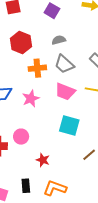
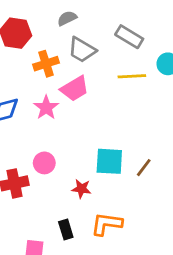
pink trapezoid: (65, 92) -> (75, 89), moved, turned -40
cyan square: (69, 126) -> (109, 161), moved

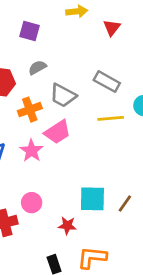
gray semicircle: (67, 18) -> (37, 67), moved

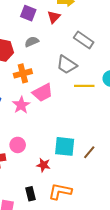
red triangle: (112, 28) -> (54, 17), moved
gray rectangle: (107, 82) -> (84, 40), moved
gray trapezoid: (63, 95) -> (67, 65), moved

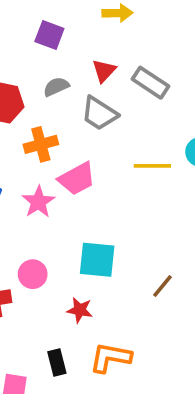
red triangle: (54, 17) -> (104, 71), moved
gray trapezoid: (67, 65) -> (99, 113), moved
cyan square: (65, 146) -> (97, 260), moved

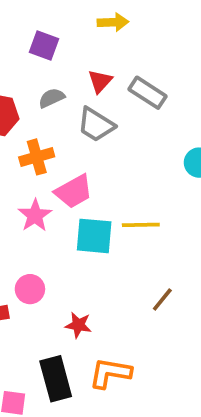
yellow line: (152, 166) -> (141, 225), moved
cyan square: (97, 260) -> (94, 236), moved
black rectangle: (57, 362) -> (56, 379), size x1.6

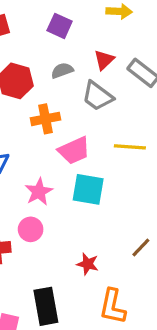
pink star: (35, 215) -> (39, 192), moved
yellow line: (141, 225) -> (130, 147), moved
red star: (78, 325) -> (88, 264), moved
orange L-shape: (110, 373) -> (113, 306), moved, turned -93

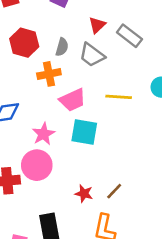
gray semicircle: (62, 71) -> (62, 47), moved, turned 126
pink circle: (31, 229) -> (37, 165), size x1.5
brown line: (141, 247) -> (114, 191), moved

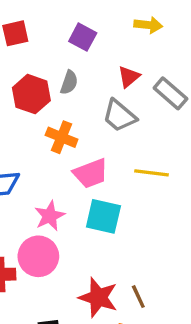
gray semicircle: (62, 47) -> (69, 82), moved
orange cross: (49, 74) -> (62, 137), turned 30
brown line: (114, 191) -> (138, 297), turned -72
red star: (84, 194) -> (98, 297), size x1.6

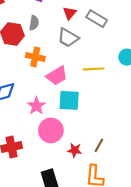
pink circle: (38, 256) -> (51, 130), moved
red star: (98, 297) -> (75, 150), size x0.6
brown line: (138, 297) -> (99, 145), turned 64

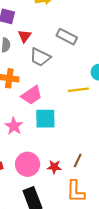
red triangle: (70, 13) -> (25, 36), moved
yellow line: (94, 69) -> (78, 90), moved
pink circle: (51, 130) -> (28, 164), moved

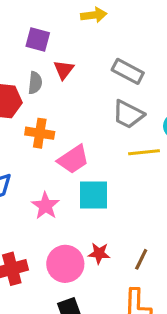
gray trapezoid: (40, 57) -> (128, 114), moved
red star: (54, 167) -> (99, 253), moved

